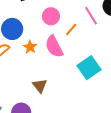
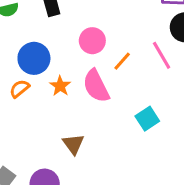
pink line: (91, 16) -> (162, 55), moved
cyan square: (89, 68) -> (147, 119), size x0.7

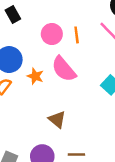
orange line: (122, 61) -> (77, 35), moved, turned -35

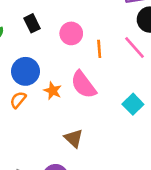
pink circle: (52, 34) -> (71, 33), moved

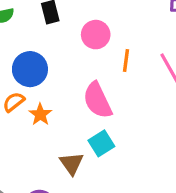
orange star: (53, 91) -> (40, 114), moved
cyan square: (133, 104) -> (101, 143), moved

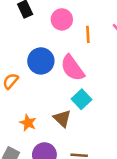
blue circle: (30, 69) -> (41, 61), moved
orange star: (40, 114) -> (28, 123), moved

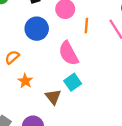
blue circle: (41, 61) -> (37, 29), moved
orange star: (28, 123) -> (25, 81), moved

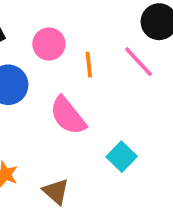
cyan square: (73, 82) -> (122, 157), moved

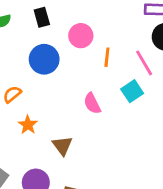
pink semicircle: (68, 116) -> (92, 103), moved, size x0.7
cyan square: (122, 157) -> (132, 91), moved

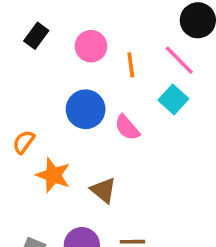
black rectangle: (42, 17) -> (36, 36), turned 66
blue circle: (44, 59) -> (86, 109), moved
orange star: (28, 125) -> (53, 175), size x1.4

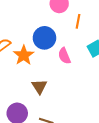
orange star: (53, 175) -> (24, 55), moved

